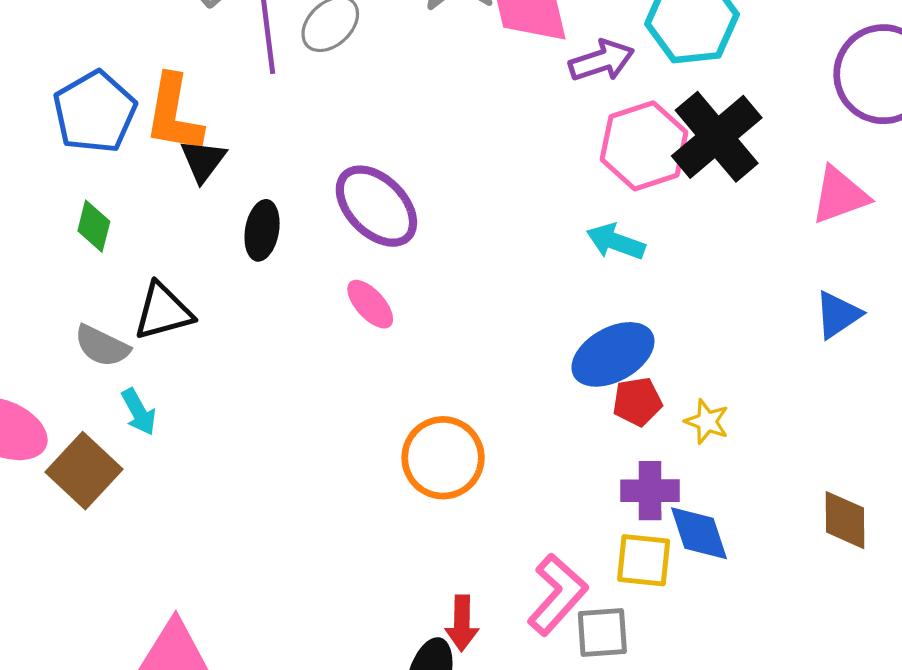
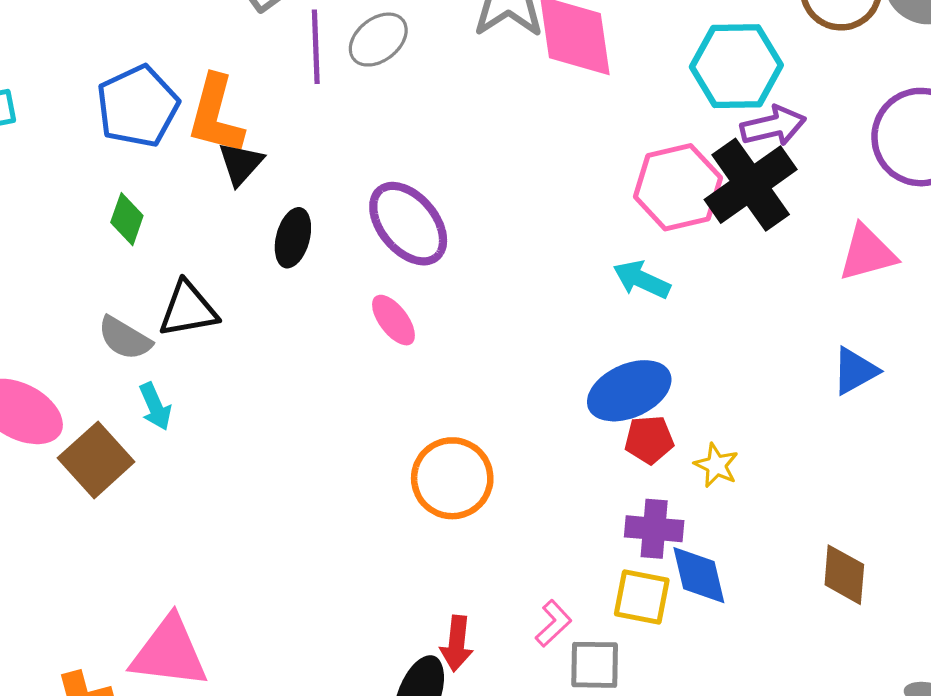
purple arrow: (602, 61) -> (773, 126), moved
pink L-shape: (557, 594) -> (553, 623), size x0.6

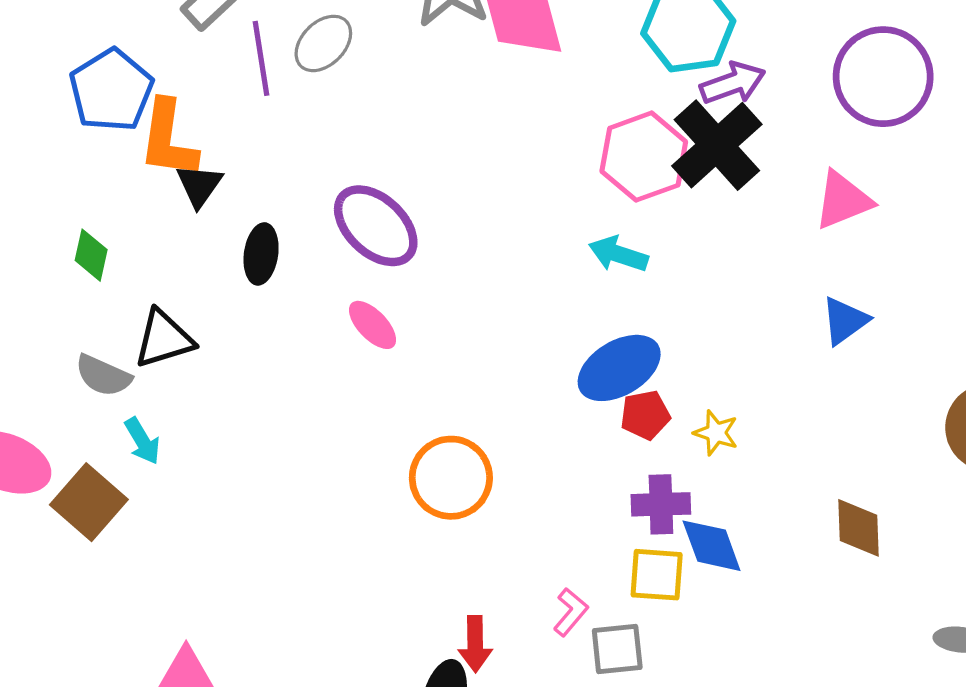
blue pentagon: (138, 106) -> (111, 90), moved

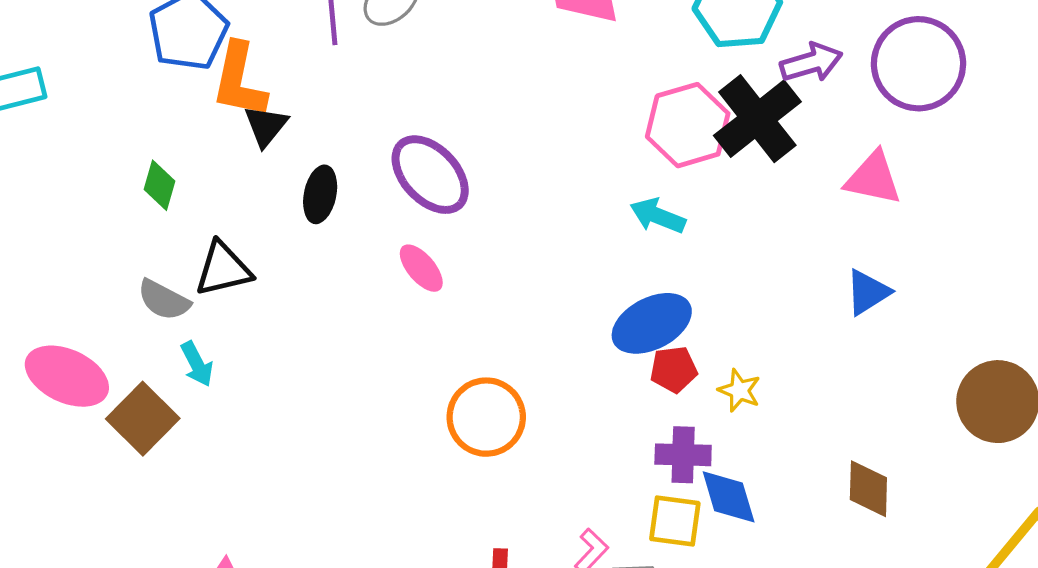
purple arrow: (733, 83) -> (811, 63), moved
pink triangle: (843, 200) -> (873, 178), turned 30

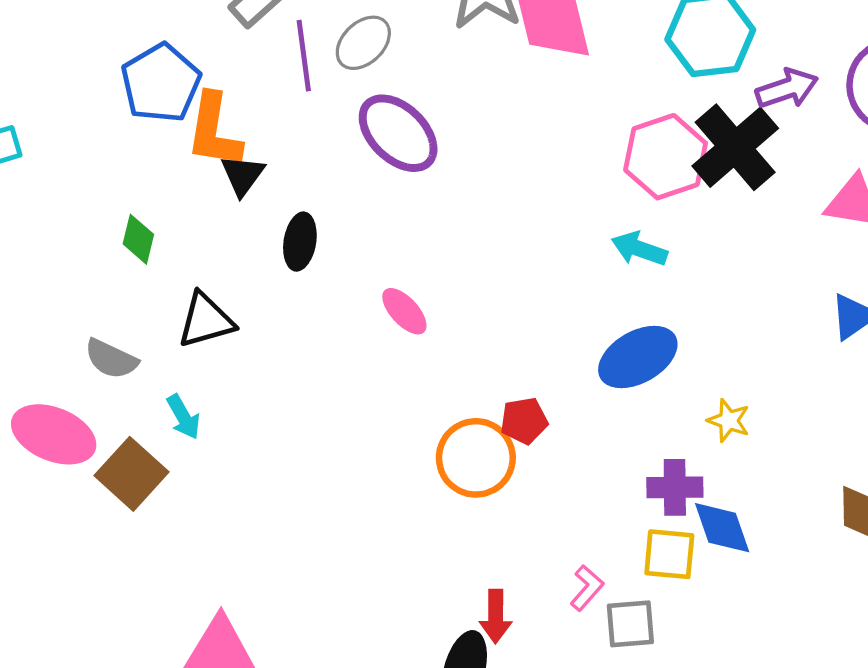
purple ellipse: (430, 175) -> (398, 133), moved
gray semicircle: (164, 300) -> (111, 359), moved
red pentagon: (674, 369) -> (524, 421), moved

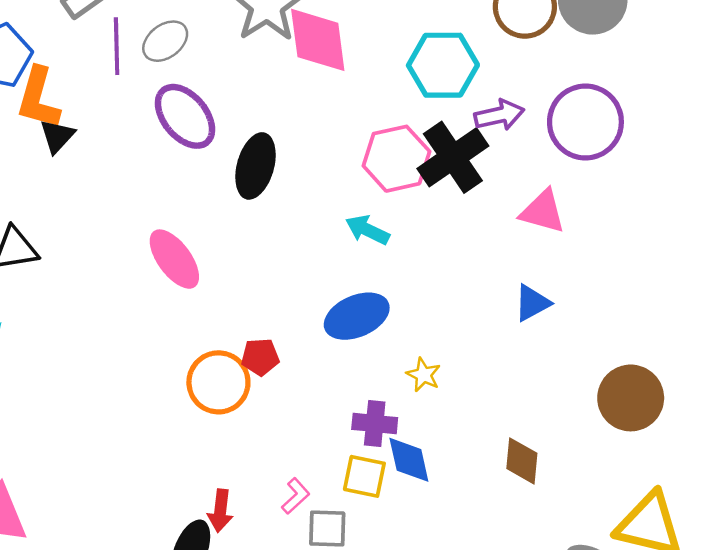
black ellipse: (300, 242) -> (255, 166), moved, size x1.4
pink ellipse: (404, 311) -> (174, 259), size x1.5

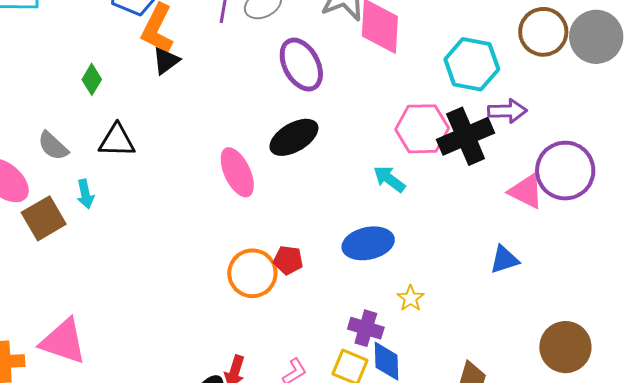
purple ellipse: (185, 116) -> (301, 65), moved
purple circle: (585, 122) -> (565, 171), moved
black ellipse: (255, 166) -> (294, 137), moved, turned 33

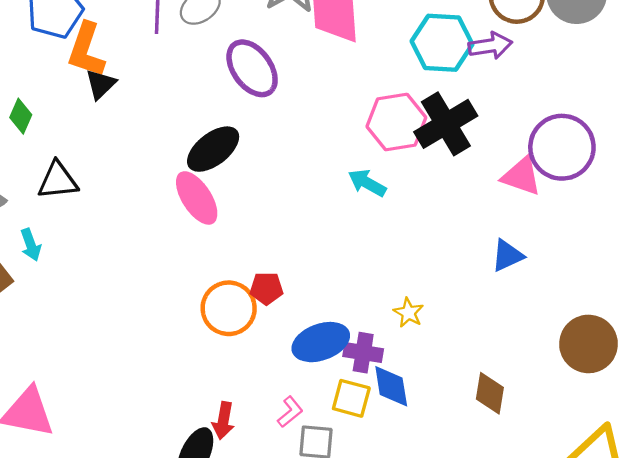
purple arrow: (507, 111) -> (490, 46), moved
black ellipse: (294, 137) -> (213, 149), moved
blue ellipse: (368, 243) -> (321, 342), moved

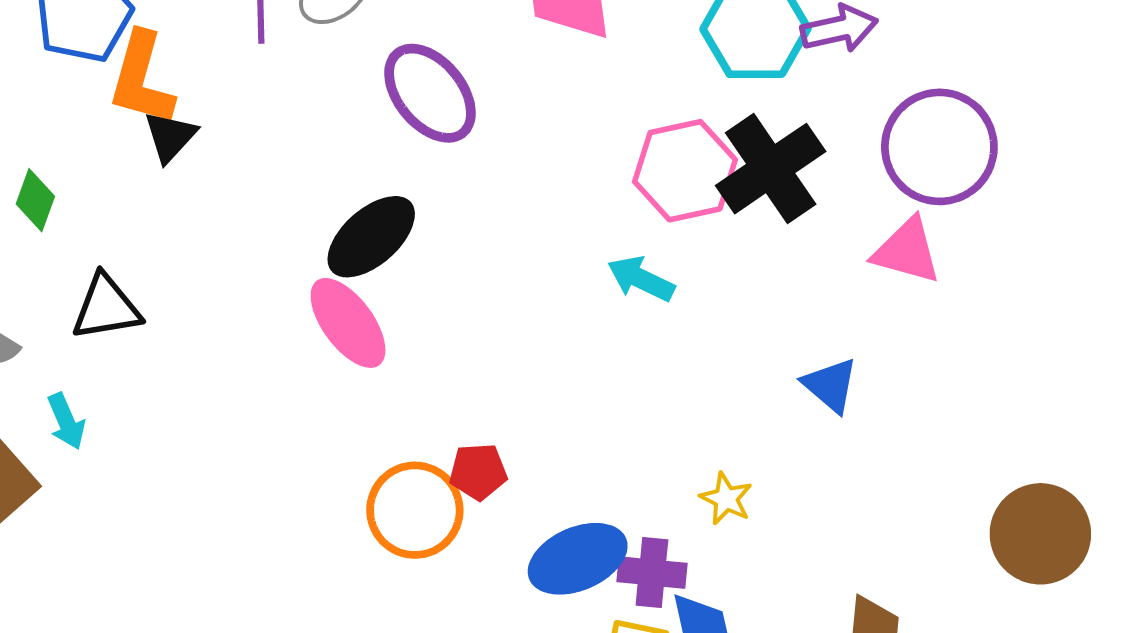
purple circle: (562, 147) -> (939, 147), moved
blue triangle: (507, 255) -> (830, 385), moved, turned -51

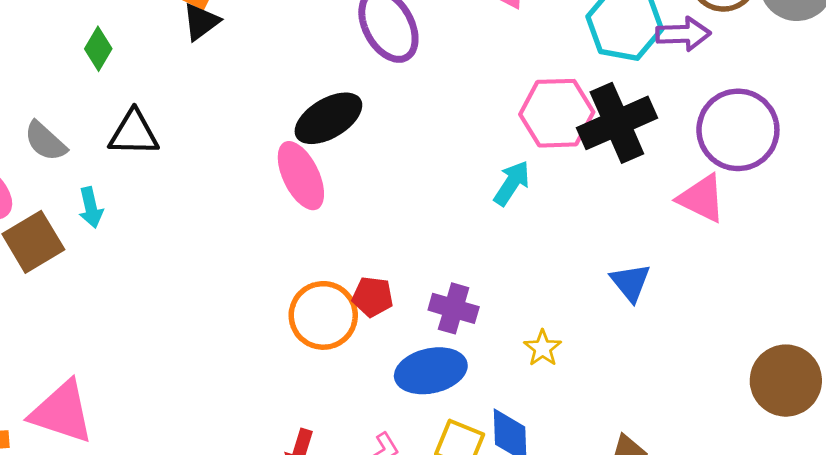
cyan arrow: (641, 279) -> (512, 183), turned 87
brown circle: (1040, 534) -> (786, 381), moved
purple cross: (652, 573) -> (454, 308), moved

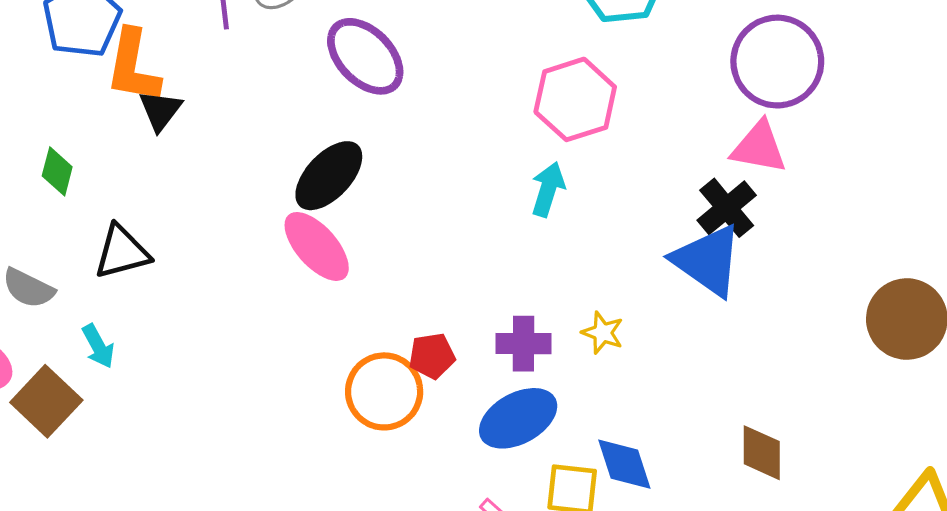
black cross: (617, 123) -> (727, 208), moved, size x0.7
blue triangle: (630, 282) -> (708, 260), size x1.6
yellow star: (543, 348) -> (603, 333), moved

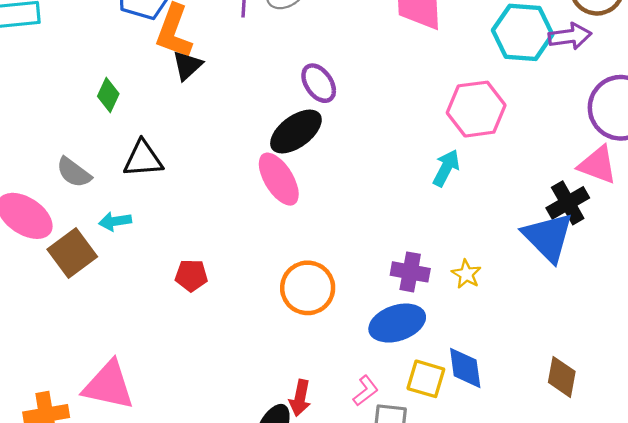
purple ellipse: (365, 56) -> (319, 83), moved, size x0.7
cyan arrow: (98, 346) -> (115, 221), turned 100
red pentagon: (432, 356) -> (191, 275), moved

